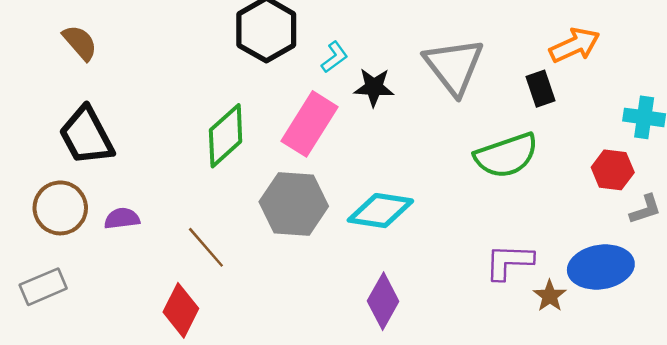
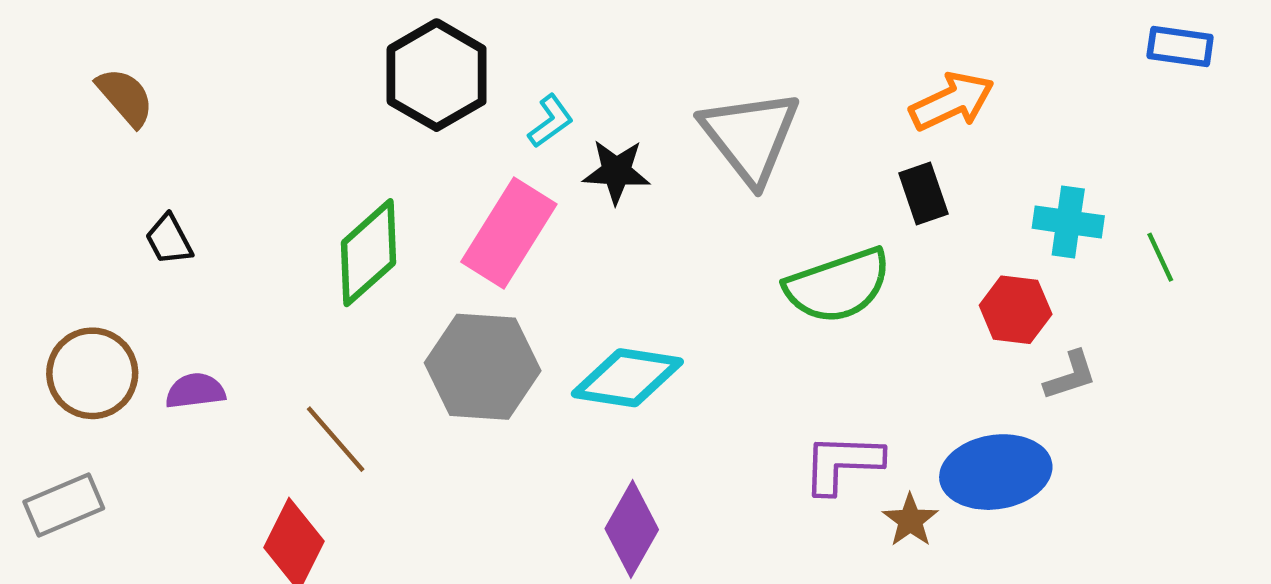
black rectangle: (540, 89) -> (923, 194), moved
black trapezoid: (86, 136) -> (169, 240), moved, size x0.5

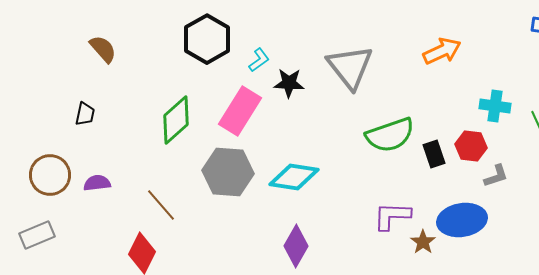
brown semicircle: (125, 97) -> (103, 49), moved
black rectangle: (923, 194) -> (434, 154), moved
black trapezoid: (169, 240) -> (85, 114), turned -140

